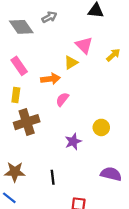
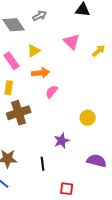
yellow triangle: (71, 63) -> (34, 51), moved
purple star: (73, 142) -> (62, 141), moved

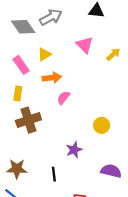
gray arrow: (40, 16) -> (51, 17), size x1.5

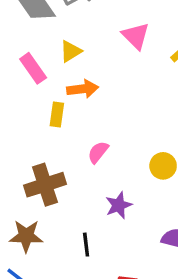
yellow rectangle: (18, 94) -> (57, 115), moved
pink semicircle: (63, 98) -> (98, 152), moved
brown cross: (28, 120) -> (45, 185), moved

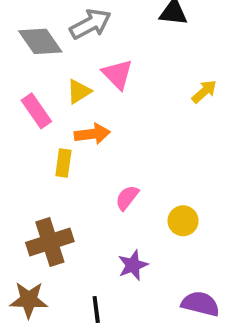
pink triangle: (136, 36) -> (117, 74), moved
pink semicircle: (98, 152) -> (127, 198), moved

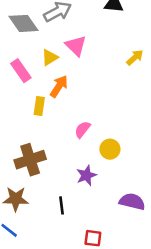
orange arrow: (92, 134) -> (59, 86), turned -50
yellow circle: (183, 221) -> (110, 149), moved

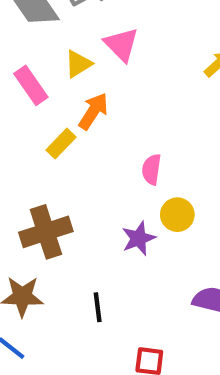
yellow rectangle: (39, 106) -> (61, 144), turned 36
pink semicircle: (82, 130) -> (151, 169), moved, turned -30
purple star: (86, 175) -> (139, 238), moved

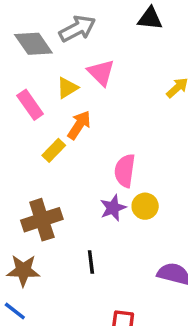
pink semicircle: (151, 169) -> (125, 171), size x1.4
purple star: (139, 238) -> (113, 208), moved
black line: (98, 307) -> (91, 262), moved

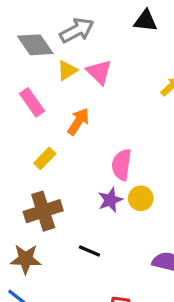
yellow triangle: (67, 88) -> (67, 70), moved
yellow rectangle: (54, 150) -> (45, 158), moved
black line: (91, 262) -> (90, 251), turned -60

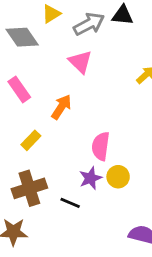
gray arrow: (77, 30) -> (89, 24), moved
yellow triangle: (67, 70) -> (51, 14), moved
black line: (90, 251) -> (70, 203), moved

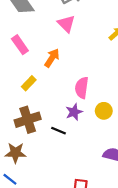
yellow circle: (118, 177) -> (104, 111), moved

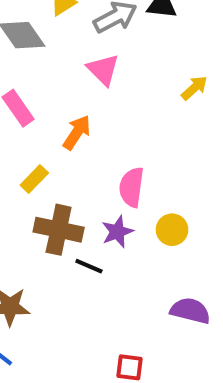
brown cross: (28, 120) -> (59, 230), moved, turned 30

